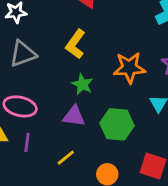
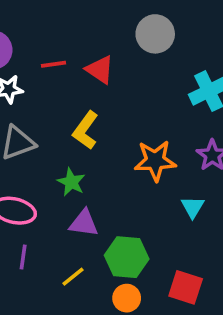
green star: (82, 84) -> (71, 182), moved
green hexagon: (117, 124) -> (127, 257), moved

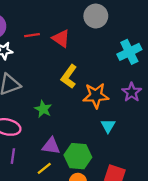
yellow L-shape: (86, 130) -> (69, 77), moved
cyan triangle: (193, 207) -> (108, 126), moved
purple triangle: (84, 223) -> (51, 146), moved

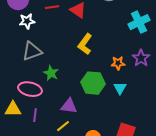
orange star: (96, 96) -> (118, 63), moved, size x0.6
green star: (43, 109) -> (51, 73), moved
green hexagon: (78, 156) -> (93, 83), moved

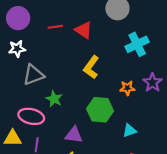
white star: (27, 21) -> (17, 49), moved
cyan cross: (139, 22) -> (137, 44), moved
cyan triangle: (120, 88) -> (129, 131), moved, turned 40

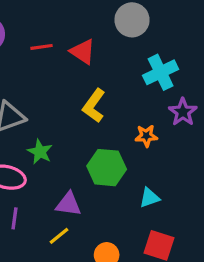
purple star: (152, 83) -> (183, 112), moved

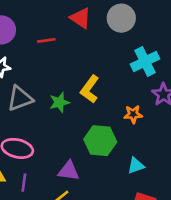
red triangle: (83, 52) -> (80, 18), moved
green star: (40, 152) -> (59, 102), moved, turned 30

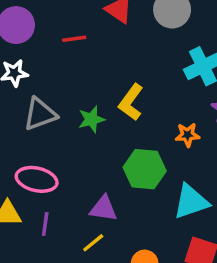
cyan triangle: (136, 166) -> (191, 202), size x1.6

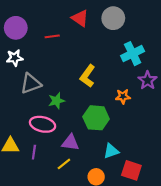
green star: (91, 119) -> (56, 101), moved
pink ellipse: (37, 179) -> (43, 124), moved
cyan triangle: (191, 202) -> (111, 151), moved, size x0.7

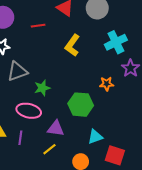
yellow L-shape: (88, 76) -> (72, 45), moved

